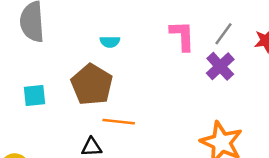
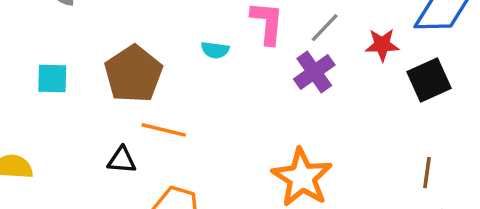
cyan semicircle: (110, 42) -> (215, 50), moved

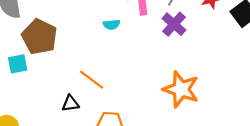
brown pentagon: (133, 74) -> (39, 37), moved
orange line: (164, 130) -> (92, 80), turned 36

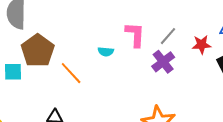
orange line: (92, 80) -> (71, 73), moved

